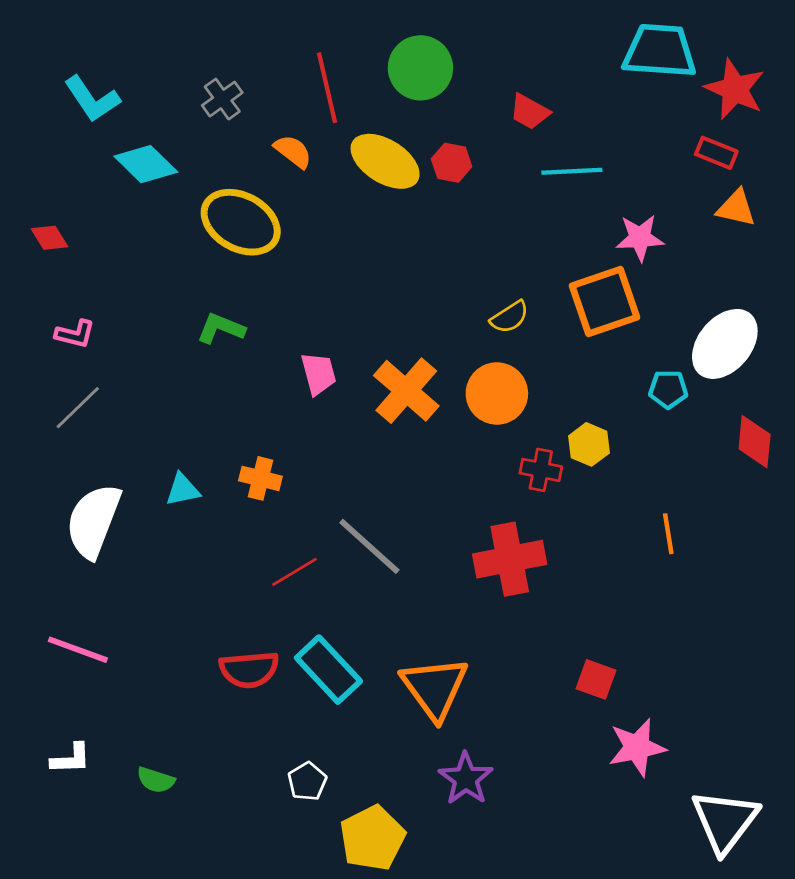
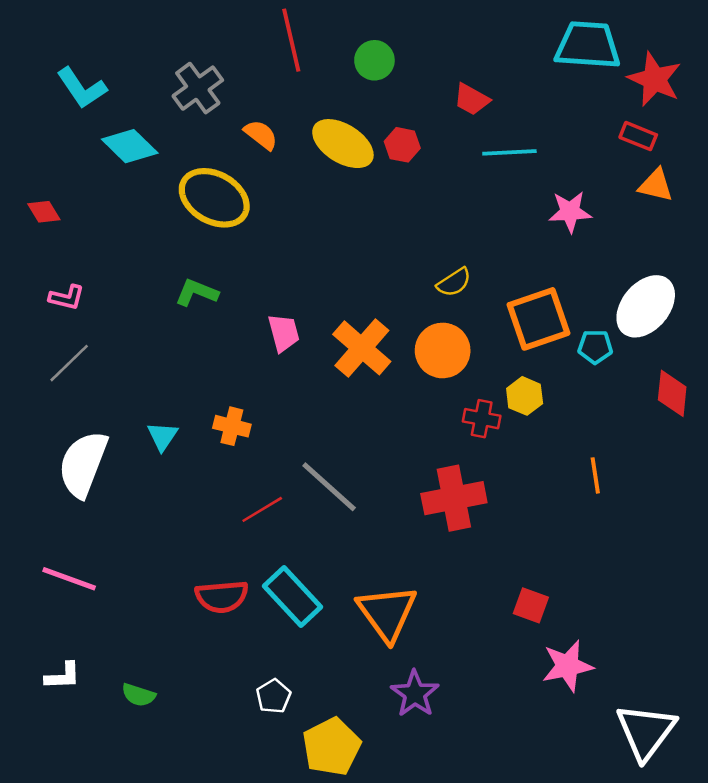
green circle: (420, 68) -> (374, 60), size x0.7
red line: (327, 88) -> (291, 40), moved
gray cross: (222, 99) -> (198, 88), size x1.4
orange square: (604, 301) -> (538, 319), moved
cyan triangle: (183, 490) -> (162, 436), turned -44

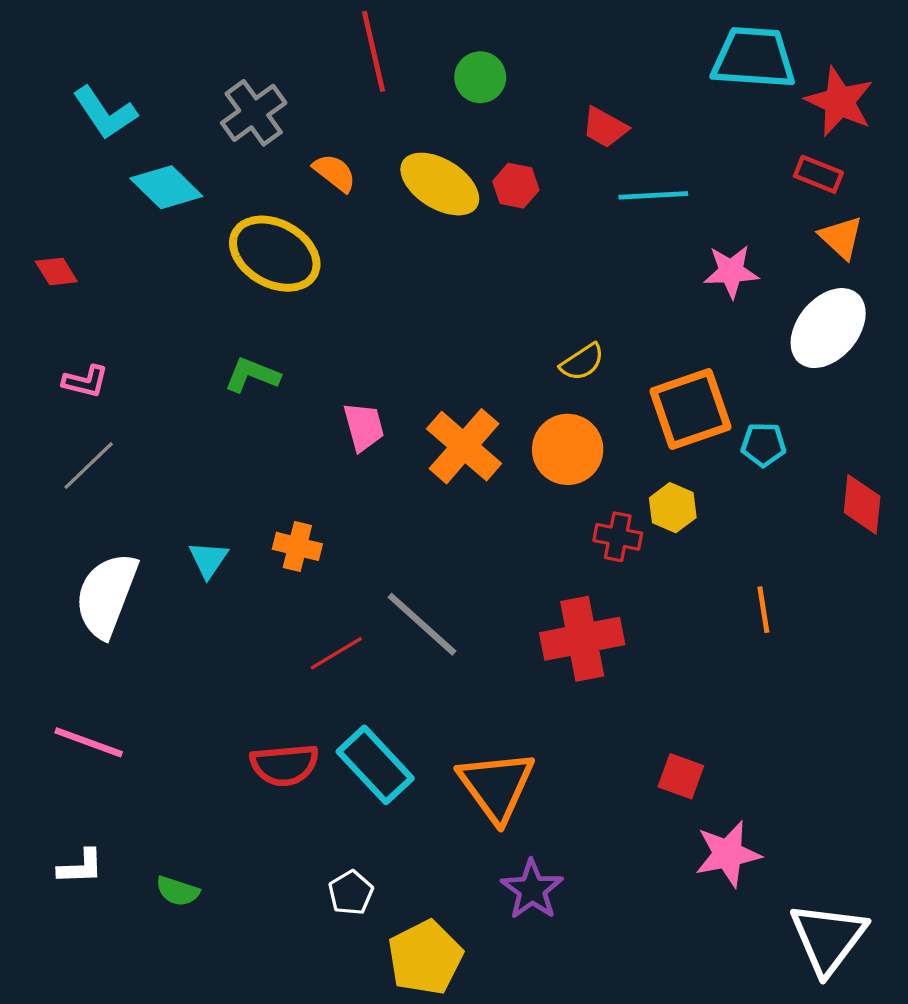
orange triangle: (656, 185) -> (841, 237), turned 30
white ellipse: (646, 306) -> (828, 328), moved

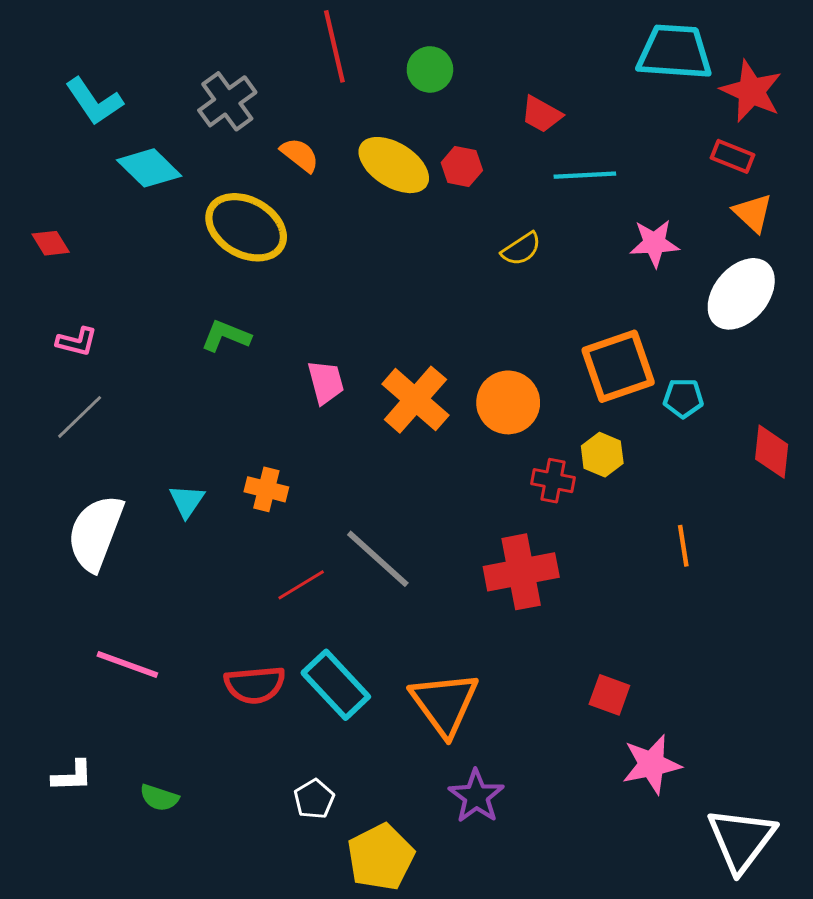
yellow semicircle: (582, 362) -> (521, 249), moved
pink line: (89, 742) -> (127, 664), moved

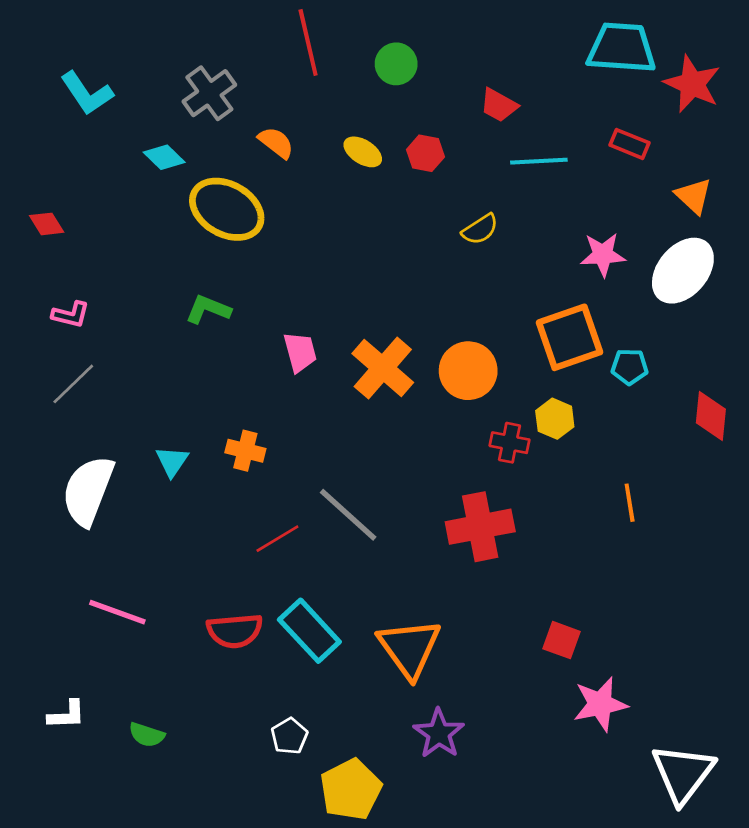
red rectangle: (733, 156) -> (630, 144), moved
yellow ellipse: (394, 165) -> (363, 152), size x0.6
cyan diamond: (149, 168) -> (164, 157), moved, size x0.7
pink star: (654, 243) -> (603, 255), moved

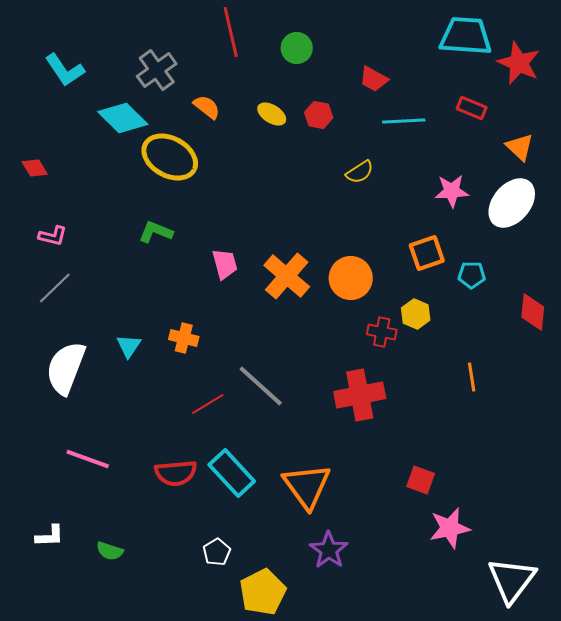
cyan diamond: (164, 157) -> (123, 118), size x1.6
orange square: (570, 337) -> (427, 253), size x0.7

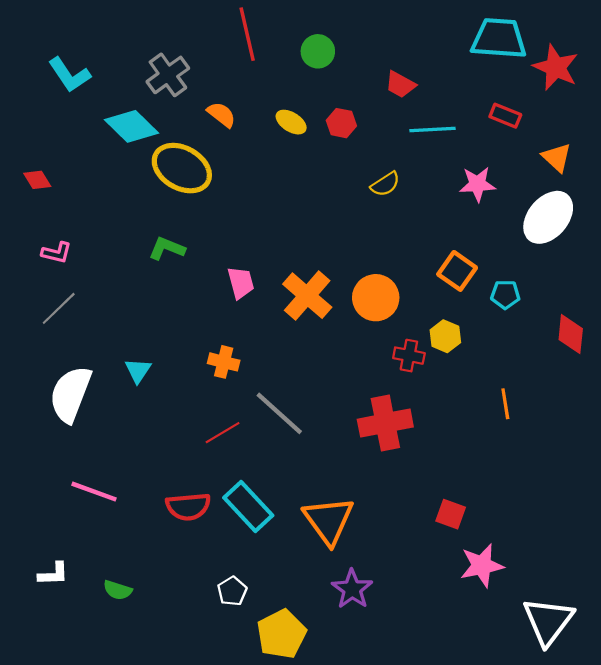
pink star: (452, 191) -> (477, 184), moved
orange square: (427, 253) -> (457, 271), turned -36
orange cross: (184, 338) -> (224, 362), moved

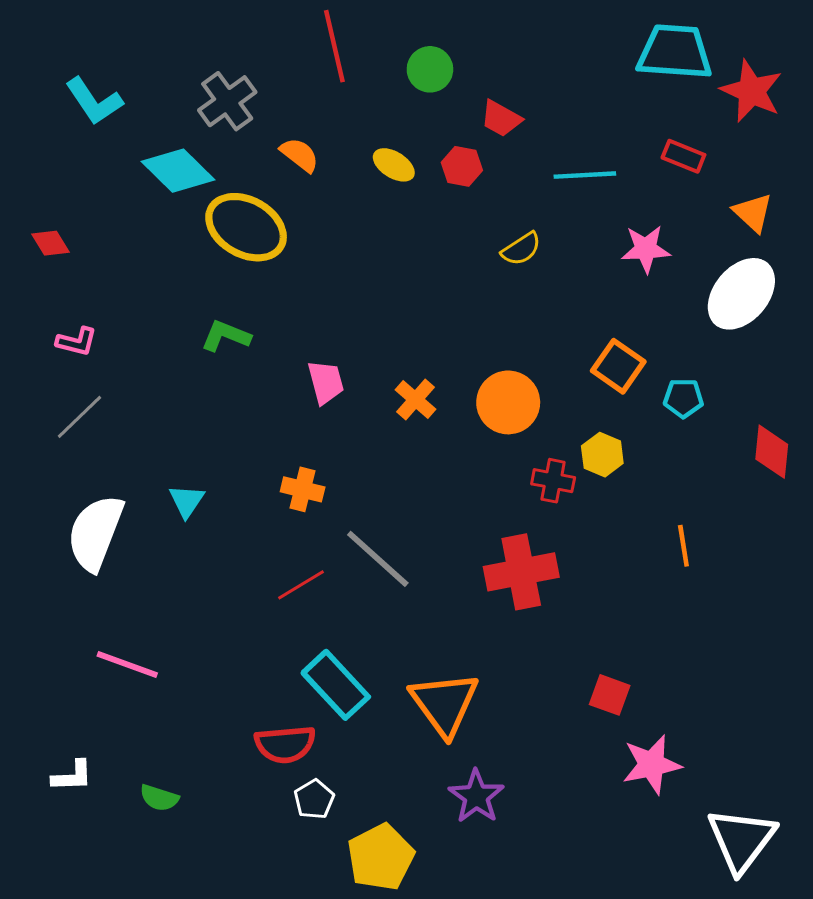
red trapezoid: (400, 85) -> (501, 119), moved
orange cross: (307, 296) -> (415, 400), size x0.6
red semicircle: (188, 507) -> (285, 744), moved

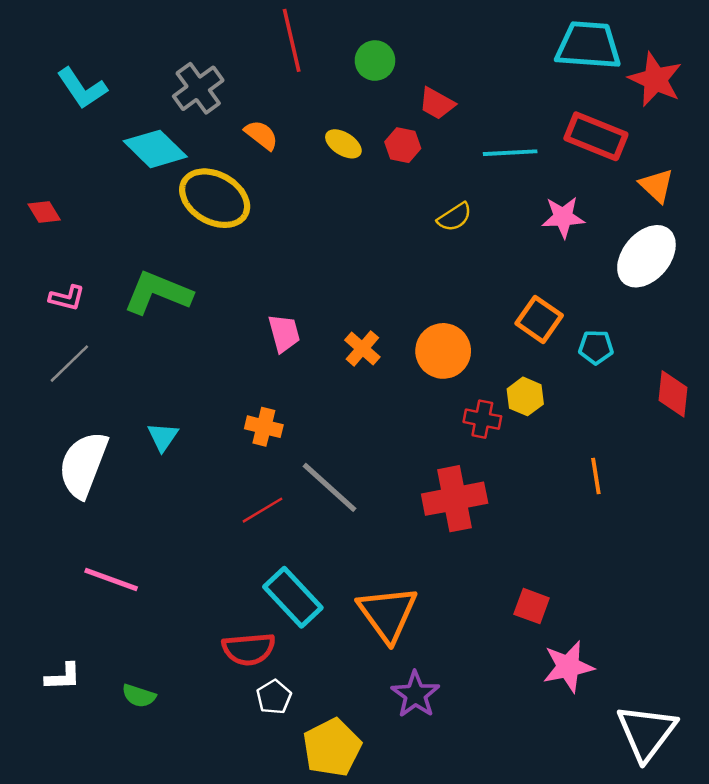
red rectangle: (683, 156) -> (596, 136), size x1.6
green L-shape: (226, 336) -> (158, 293), moved, size x1.6

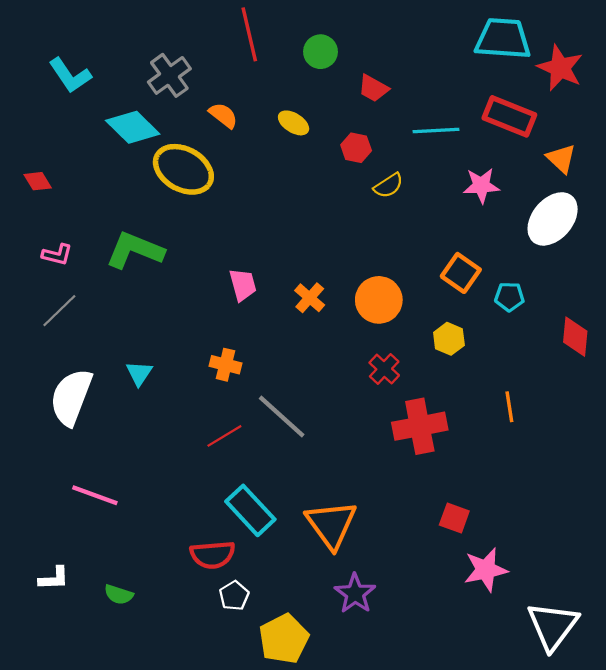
red hexagon: (403, 145) -> (356, 148), moved
red cross: (482, 419) -> (384, 369), moved, turned 32
red cross: (455, 499) -> (420, 426), moved

